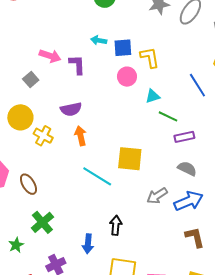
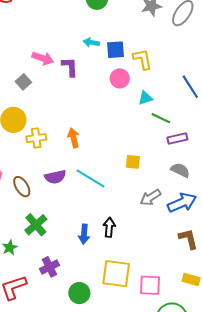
purple semicircle: (71, 109) -> (55, 177), moved
yellow cross: (43, 136) -> (36, 138), turned -36
yellow square: (130, 159) -> (133, 162), moved, size x0.6
blue arrow: (88, 244) -> (84, 234), moved

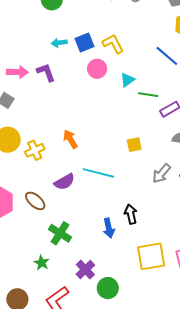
green circle: (79, 293) -> (108, 288), moved

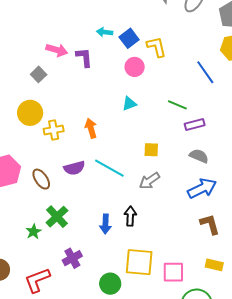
blue square: (84, 42) -> (129, 38), turned -30
cyan triangle: (127, 80) -> (129, 104), moved
gray arrow: (161, 173) -> (149, 181), moved
green star: (42, 263) -> (34, 232), moved
green circle: (108, 288) -> (110, 284), moved

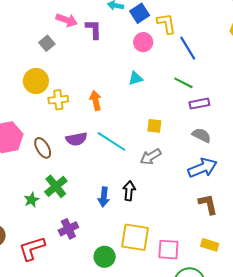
blue line: (205, 72) -> (188, 48), moved

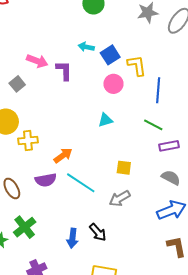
blue line: (188, 48) -> (158, 90), turned 35
orange arrow: (96, 100) -> (63, 155), moved, turned 66
black arrow: (129, 191) -> (98, 232), turned 132

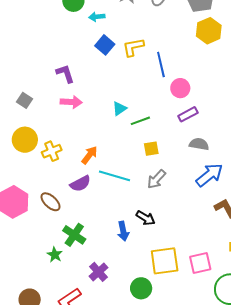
cyan arrow: (86, 47) -> (97, 17), moved
pink arrow: (37, 61) -> (71, 102), moved
yellow L-shape: (137, 65) -> (133, 47), turned -75
pink circle: (113, 84) -> (180, 88), moved
green line: (153, 125) -> (140, 121), moved, turned -30

